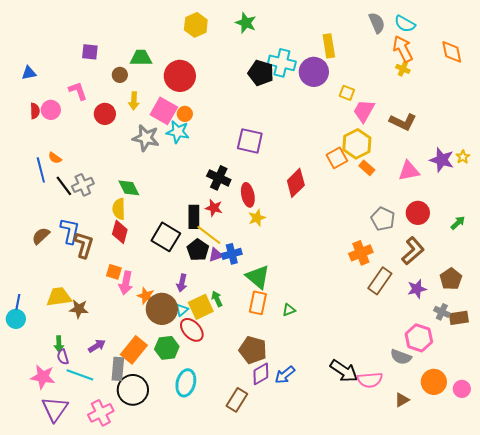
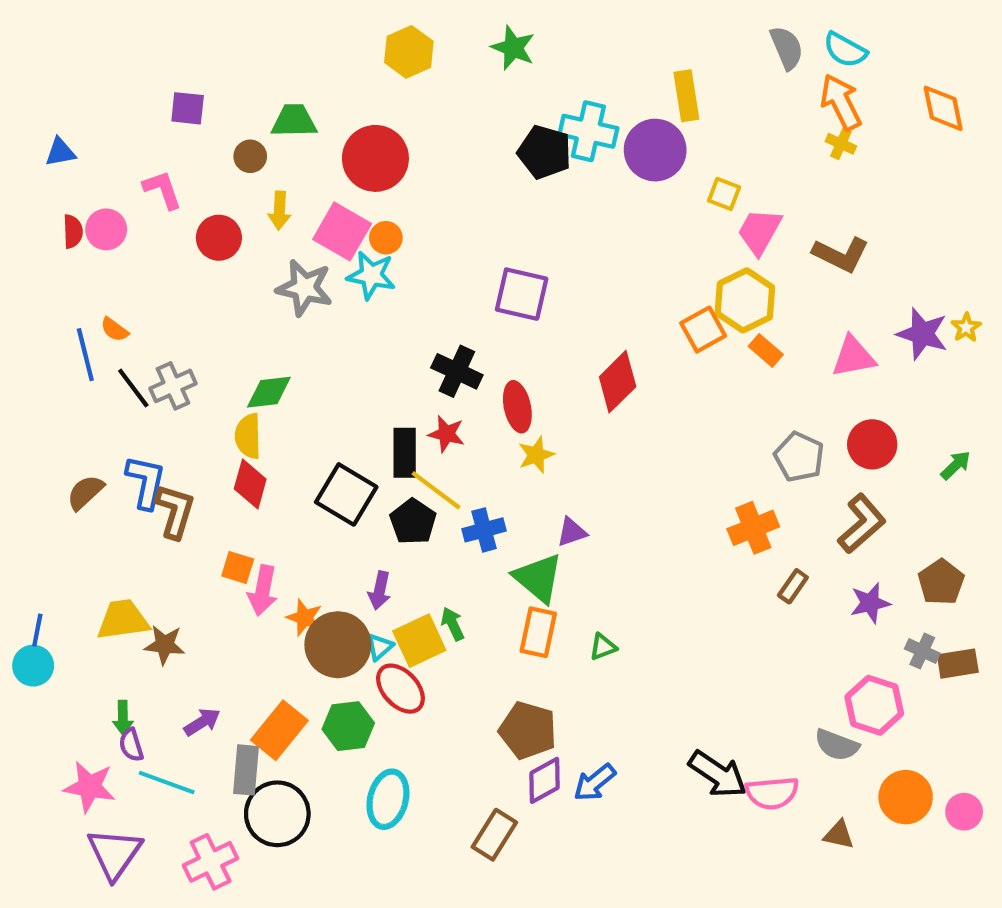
green diamond: (129, 188) -> (269, 392), turned -70
purple triangle: (216, 255) -> (572, 532), moved
brown rectangle: (380, 281) -> (793, 586), size x0.6
brown triangle: (402, 400) -> (839, 835), turned 42

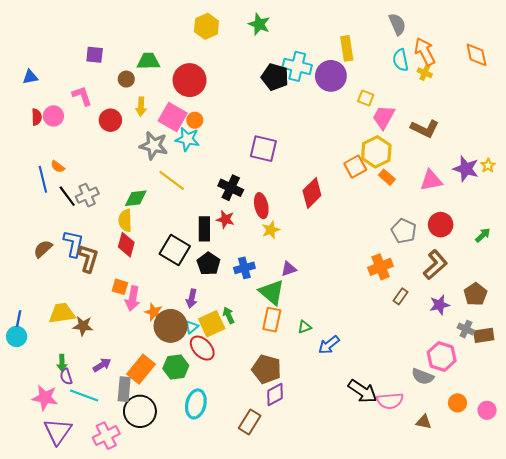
cyan semicircle: (845, 50) -> (401, 60), moved, turned 50
yellow line: (436, 490) -> (172, 180), moved
blue arrow: (595, 782) -> (329, 345), moved
orange circle: (906, 797) -> (457, 403), size x0.7

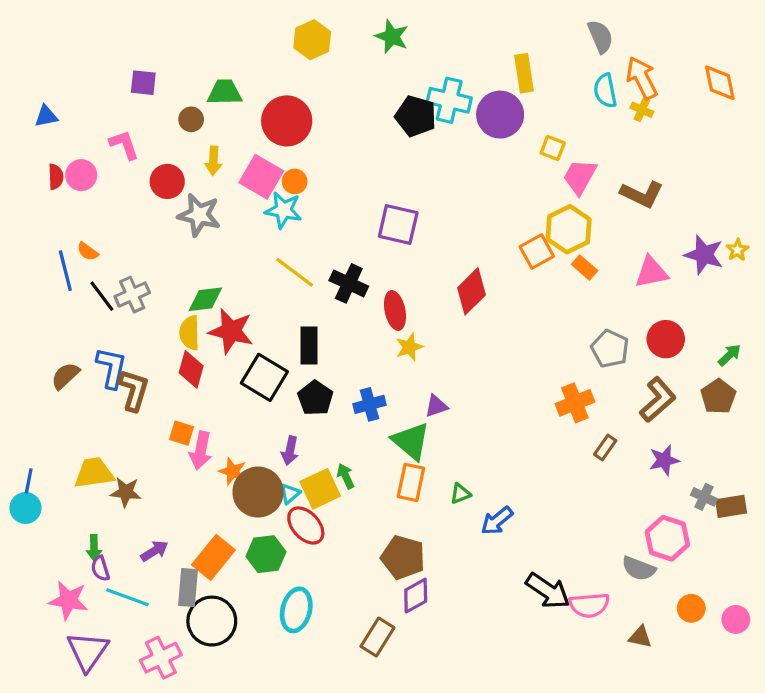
gray star: (154, 146) -> (199, 215), moved
yellow line: (172, 180) -> (295, 272), moved
red star: (225, 219) -> (231, 331), moved, size x1.6
brown pentagon: (475, 294) -> (718, 396), moved

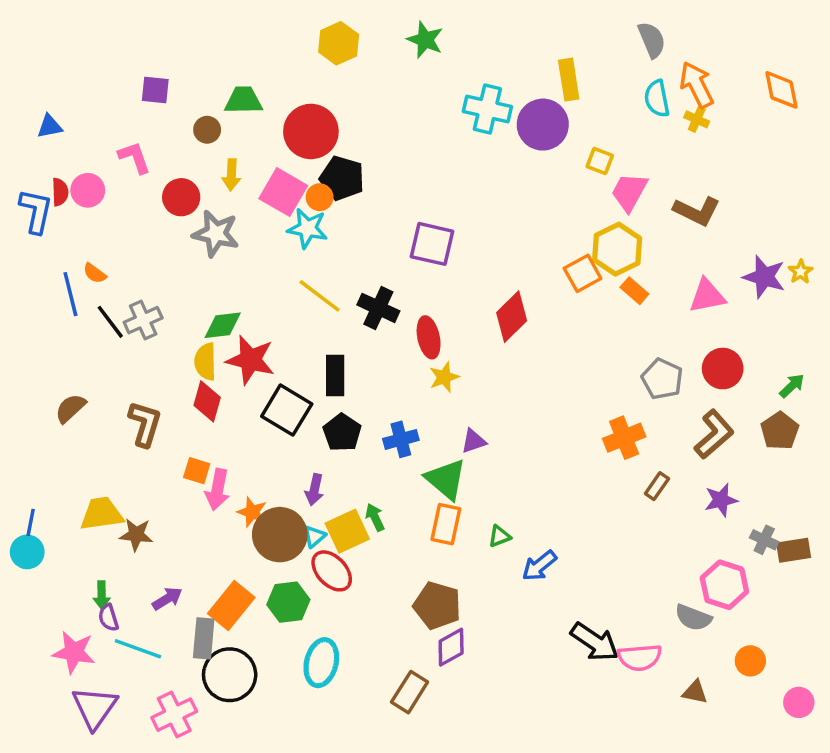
black pentagon: (416, 116) -> (342, 178), moved
blue L-shape: (111, 368) -> (36, 211), moved
pink circle: (736, 619) -> (799, 702), moved

